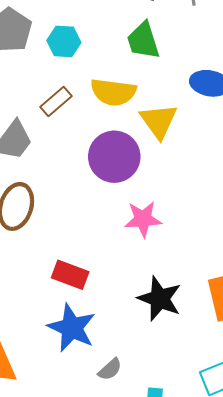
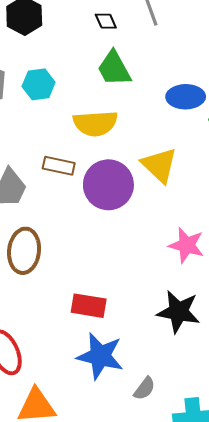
brown rectangle: (56, 102) -> (59, 166), moved, turned 64
yellow triangle: (159, 121) -> (159, 165), moved
pink star: (143, 219) -> (187, 245), moved, turned 30

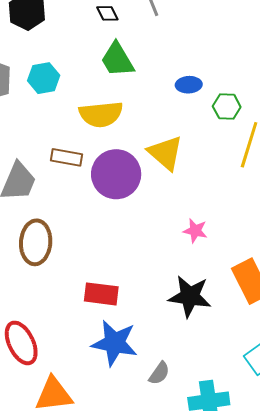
blue ellipse: (186, 97) -> (189, 85), size x0.7
pink star: (187, 245) -> (195, 231), size x0.7

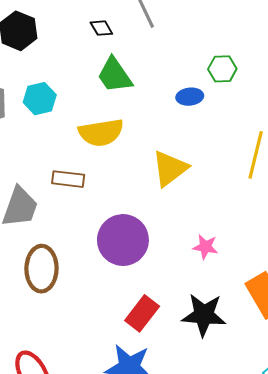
green hexagon: (227, 107) -> (222, 69), moved
yellow triangle: (165, 153) -> (170, 168), turned 45
purple circle: (116, 174) -> (123, 240), moved
red rectangle: (101, 294) -> (142, 313), moved, turned -56

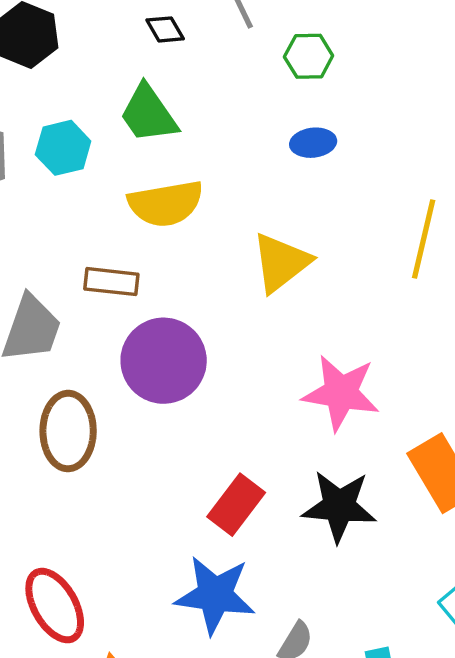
green hexagon: (222, 69) -> (309, 56), moved
green trapezoid: (115, 75) -> (148, 114), moved
purple circle: (123, 240) -> (164, 361), moved
pink star: (205, 247) -> (341, 393), size x1.8

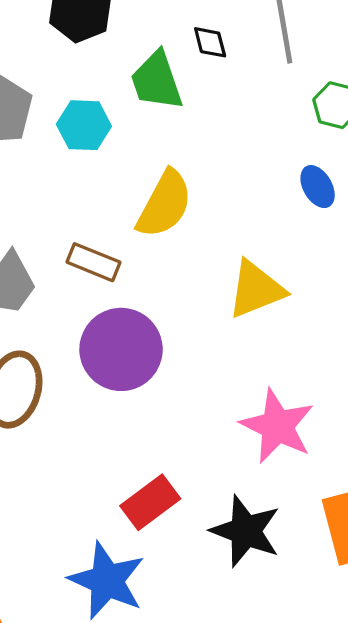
green trapezoid: (148, 114) -> (157, 81), moved
blue ellipse: (313, 143) -> (318, 187), turned 51
yellow semicircle: (166, 204) -> (165, 204), turned -68

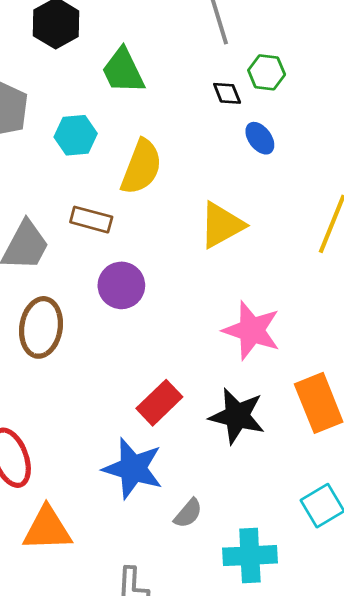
black diamond: (210, 42) -> (227, 93), moved
cyan hexagon: (84, 125) -> (76, 135), moved
purple circle: (121, 349) -> (121, 285), size x0.7

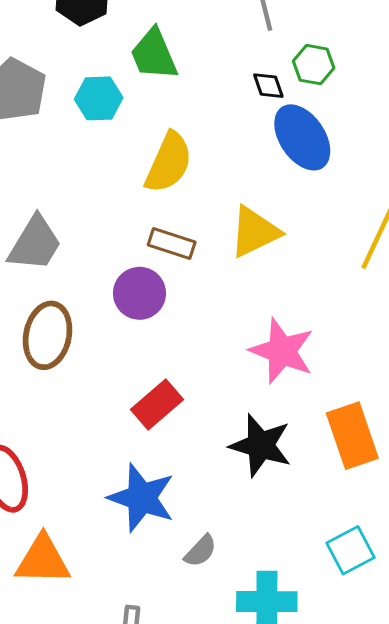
cyan hexagon: (76, 135) -> (99, 98), moved
blue ellipse: (260, 138) -> (302, 137), size x1.8
brown rectangle: (91, 220) -> (172, 244), moved
red rectangle: (159, 403) -> (157, 404), moved

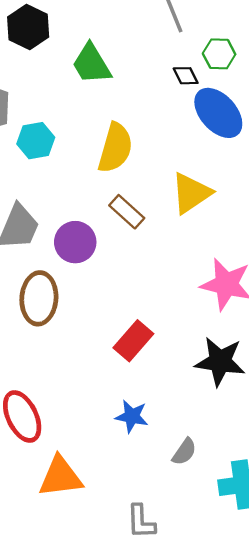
cyan hexagon: (99, 98) -> (36, 141), moved
brown rectangle: (172, 244) -> (127, 212), turned 32
purple circle: (139, 293) -> (75, 242), moved
blue star: (142, 498) -> (132, 416), size x0.6

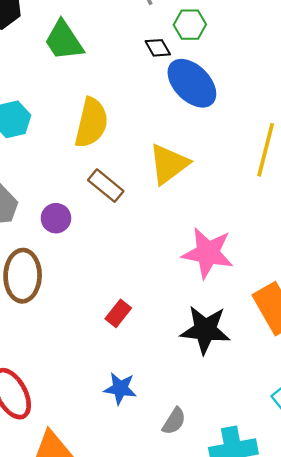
purple circle: (75, 242) -> (56, 218), size x0.7
red rectangle: (133, 341) -> (118, 313), size x0.7

